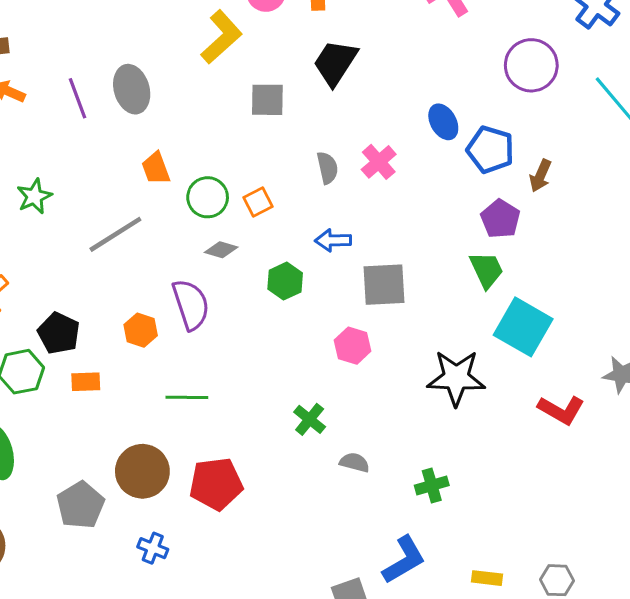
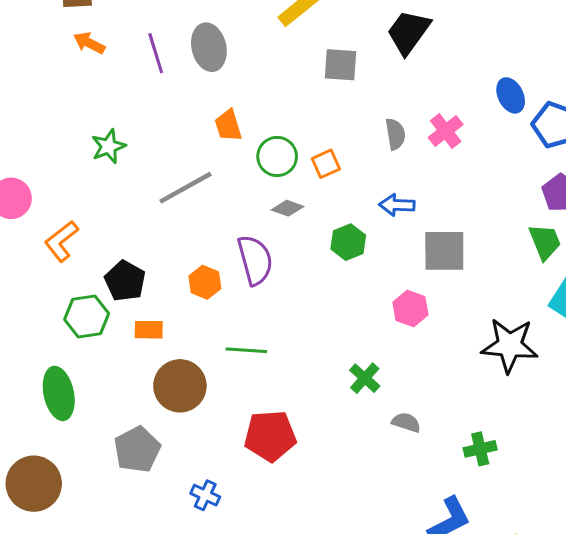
brown circle: (142, 471) -> (180, 386), moved

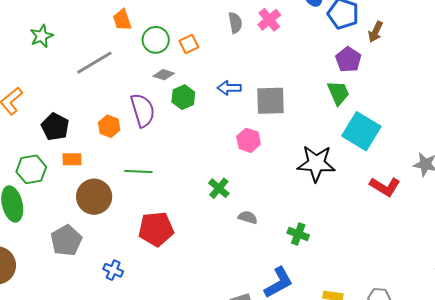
blue arrow: (397, 205) -> (229, 88), moved
green hexagon: (348, 242) -> (183, 97), moved
green hexagon: (87, 316) -> (31, 169), moved
green cross: (480, 449) -> (298, 234), turned 35

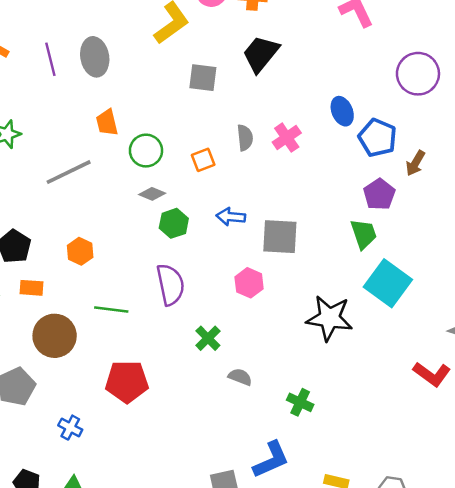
orange square: (189, 44) -> (203, 160), moved
purple semicircle: (143, 110) -> (170, 285), moved
red L-shape: (385, 187) -> (432, 374), moved

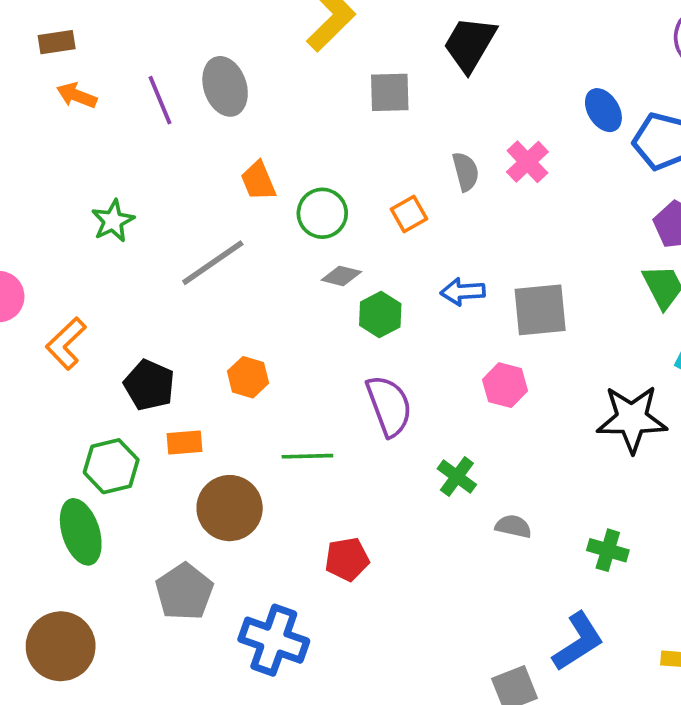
red pentagon: (127, 382) -> (347, 559), size x0.7
blue cross: (70, 428) -> (274, 640), size x1.8

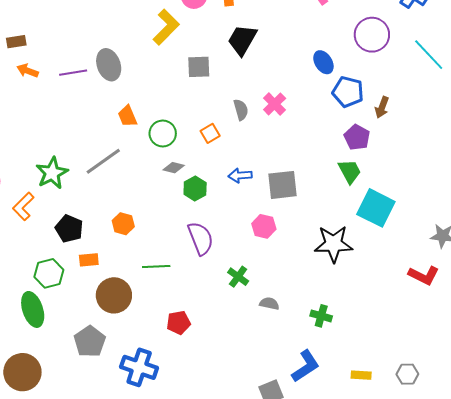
purple line: (160, 100) -> (73, 73), turned -76
blue ellipse: (603, 110) -> (323, 62), moved
green star: (113, 221) -> (52, 173), moved, size x1.4

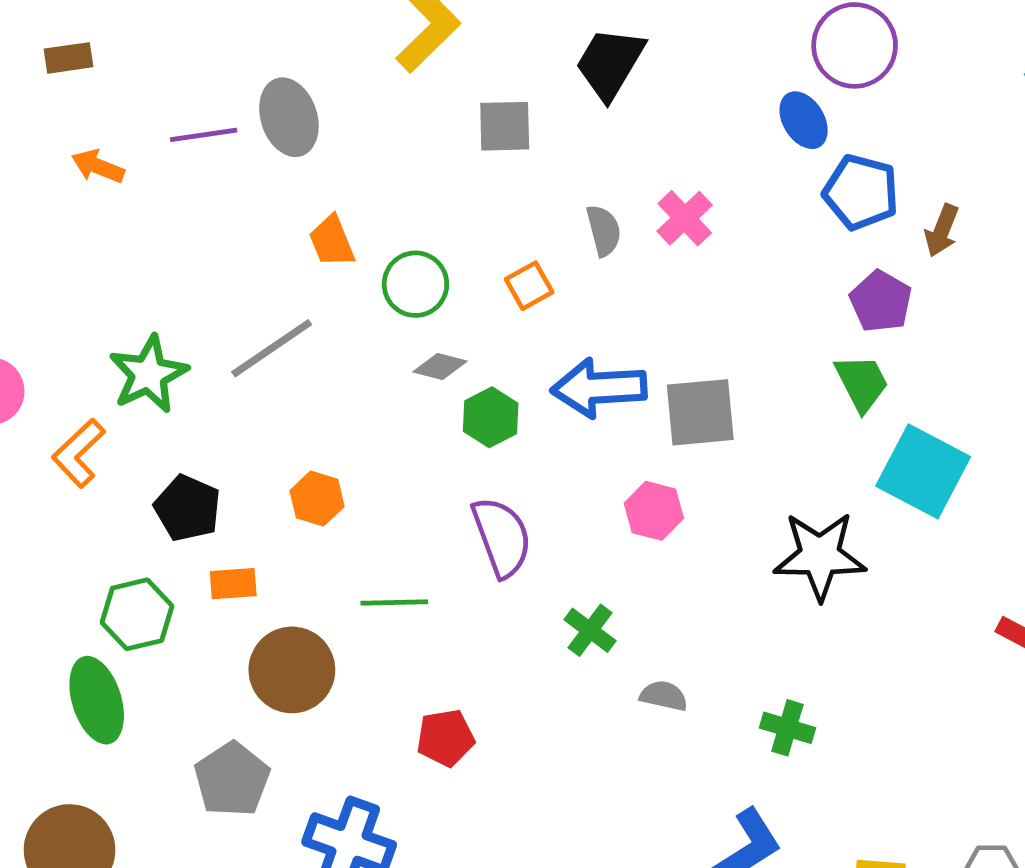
purple circle: (372, 35) -> (855, 45), moved
orange arrow: (28, 71) -> (98, 166), moved
blue arrow: (240, 175) -> (599, 388), size x1.6

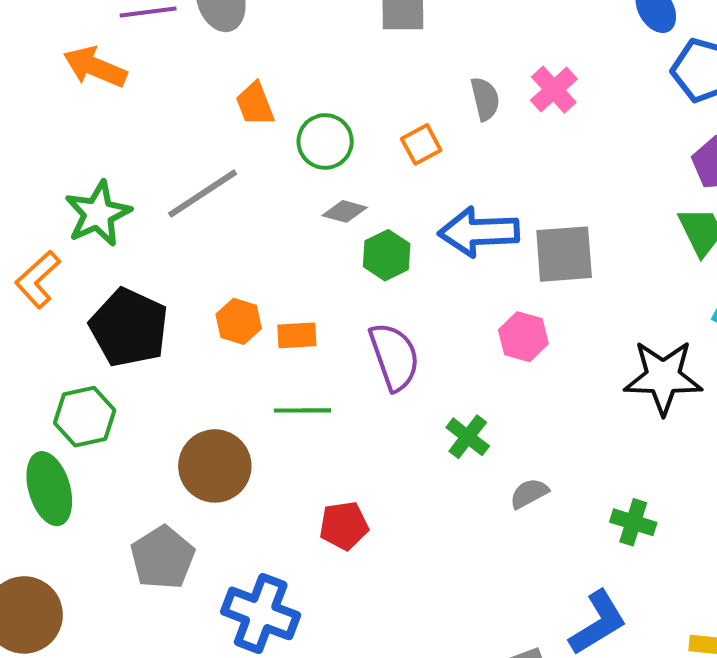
orange arrow: (98, 166) -> (95, 67), moved, size x1.4
black pentagon: (188, 508) -> (129, 328), size x1.4
orange rectangle: (233, 584) -> (297, 335), moved
gray semicircle: (664, 696) -> (529, 493), turned -42

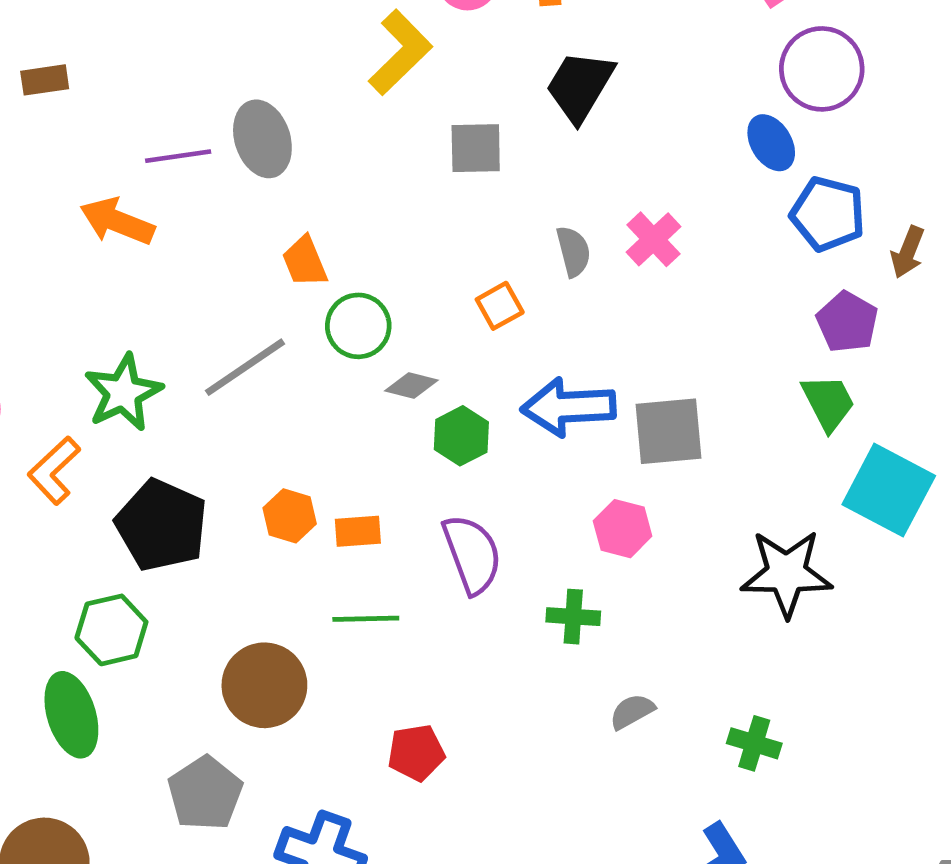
green circle: (325, 141) -> (358, 326), moved
green cross: (468, 437) -> (573, 617), moved, turned -33

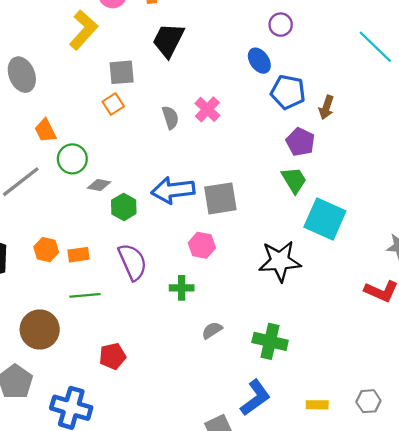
purple circle: (822, 69) -> (281, 25), size x0.6
orange square: (500, 306) -> (113, 104), moved
green cross: (754, 743) -> (270, 341), size x1.4

